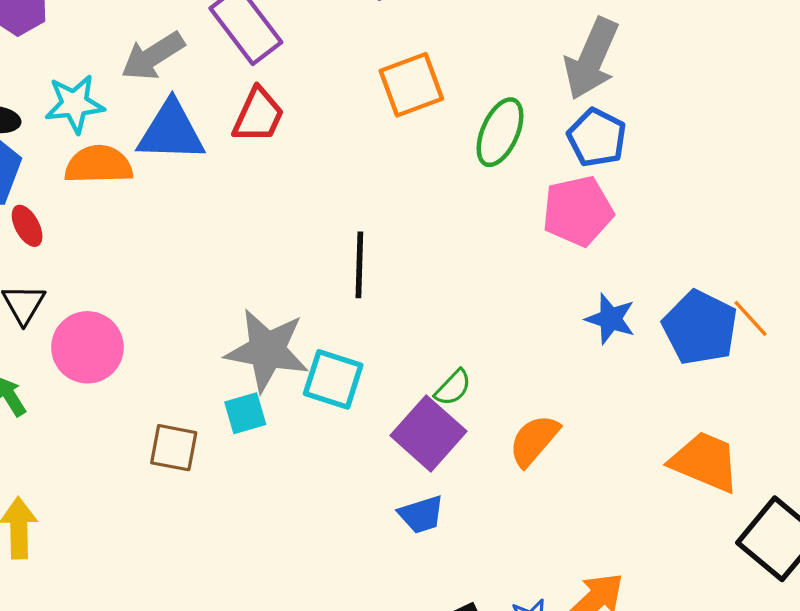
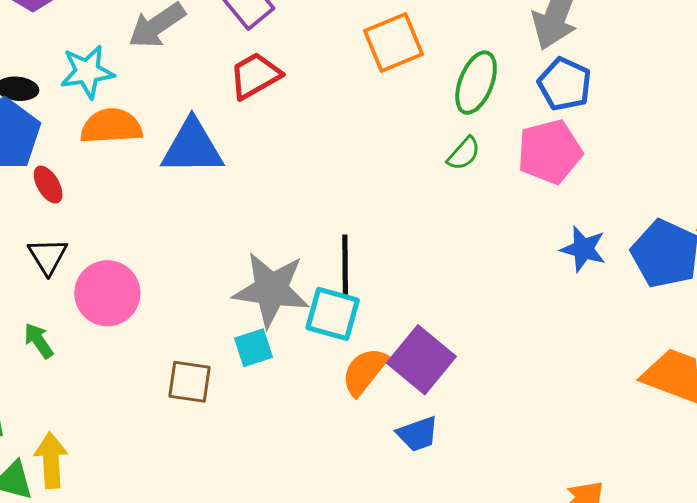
red trapezoid: (258, 115) -> (255, 76), turned -142
blue triangle: (171, 132) -> (192, 147), moved
black line: (359, 265) -> (345, 265), moved
green semicircle: (453, 388) -> (464, 154), moved
orange semicircle: (534, 440) -> (364, 371), moved

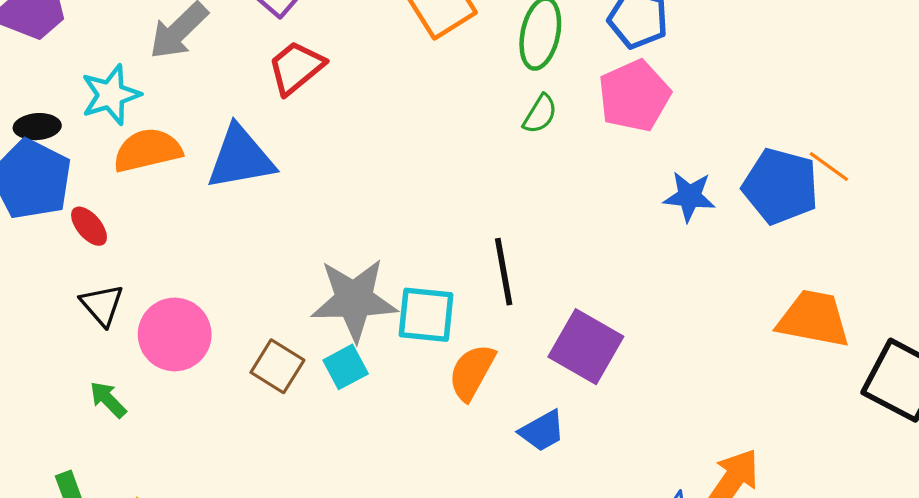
black line: (345, 265) -> (504, 272), moved
purple square: (421, 360) -> (586, 347), moved
brown square: (190, 382) -> (277, 366), moved, turned 33

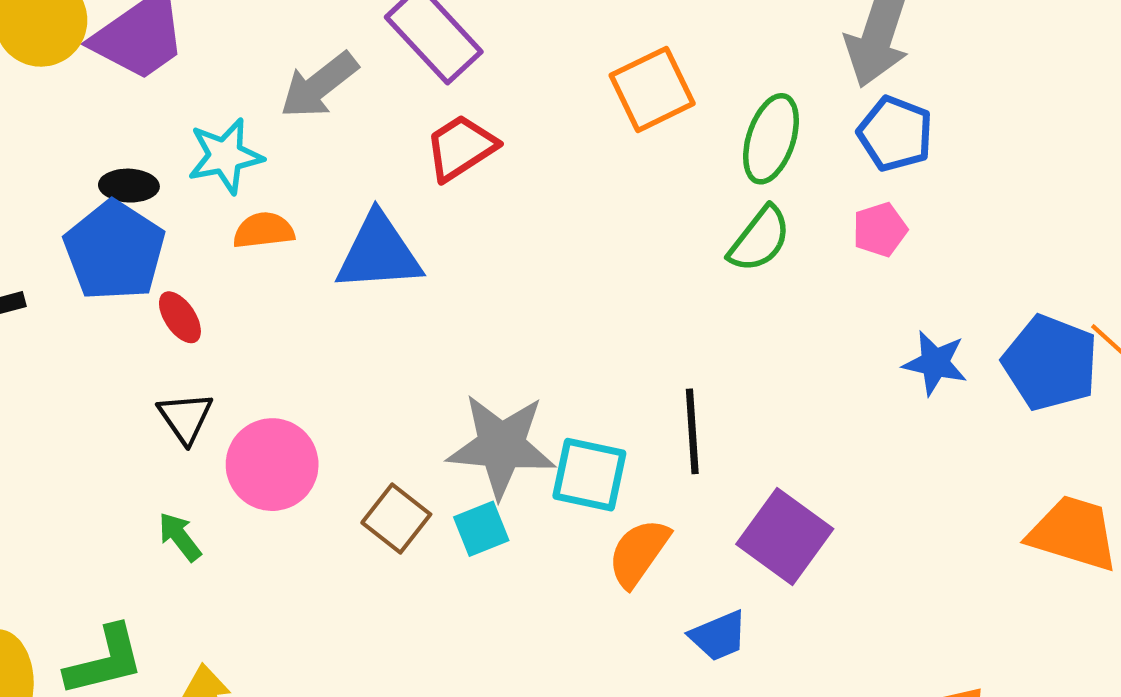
pink pentagon: (634, 96) -> (880, 230), size x0.6
green semicircle: (540, 114) -> (760, 239), size x1.4
orange semicircle: (147, 150) -> (264, 230), size x0.7

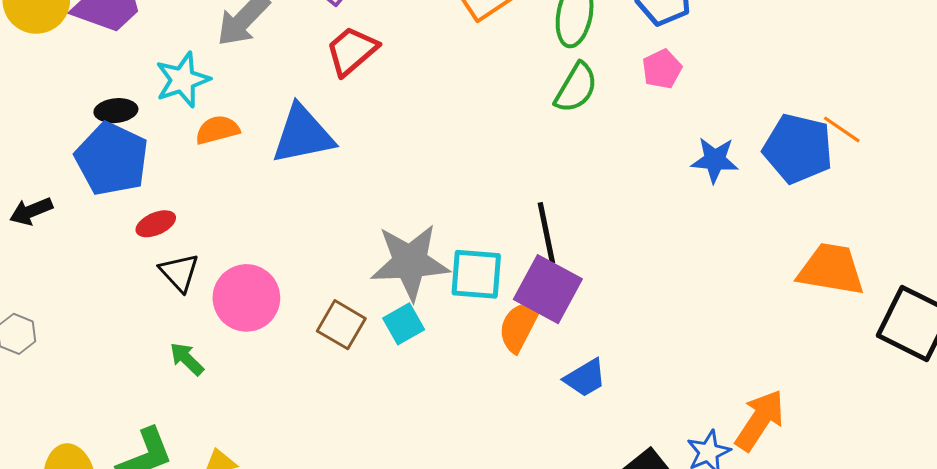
red ellipse: (180, 317) -> (156, 224), moved, turned -72
purple square: (785, 536) -> (548, 289), moved

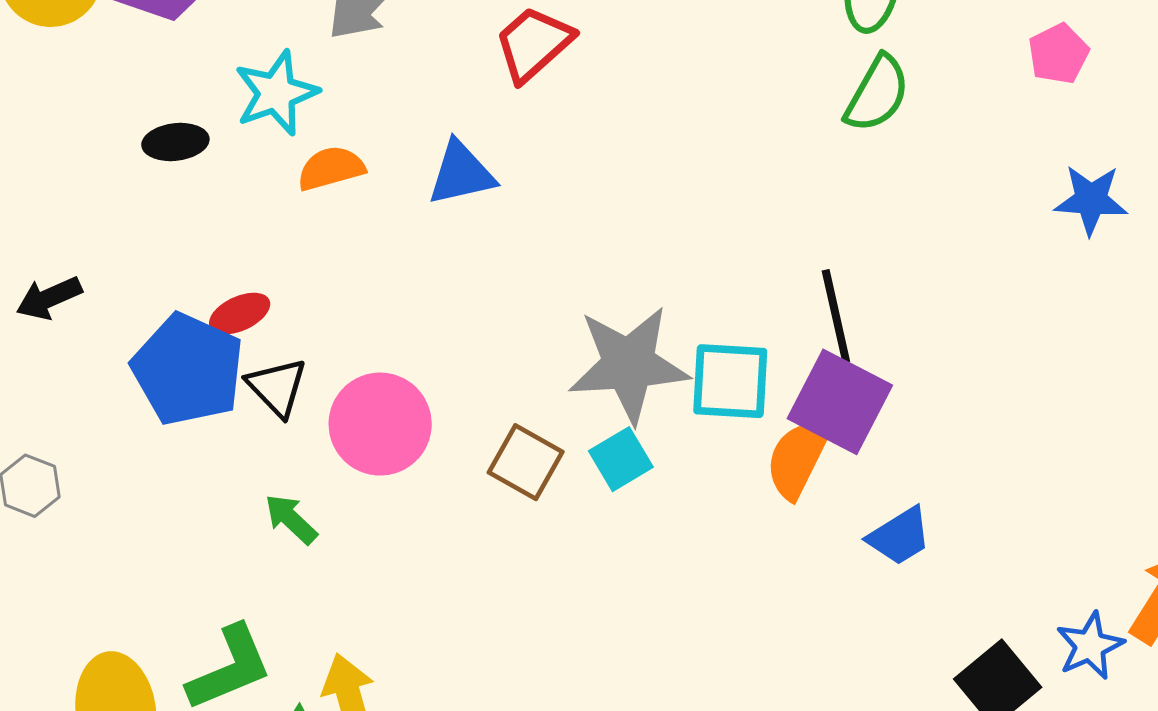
pink pentagon: (662, 69) -> (1059, 54), moved
blue triangle: (303, 135) -> (461, 173), size x0.7
blue pentagon: (112, 159) -> (188, 369), moved

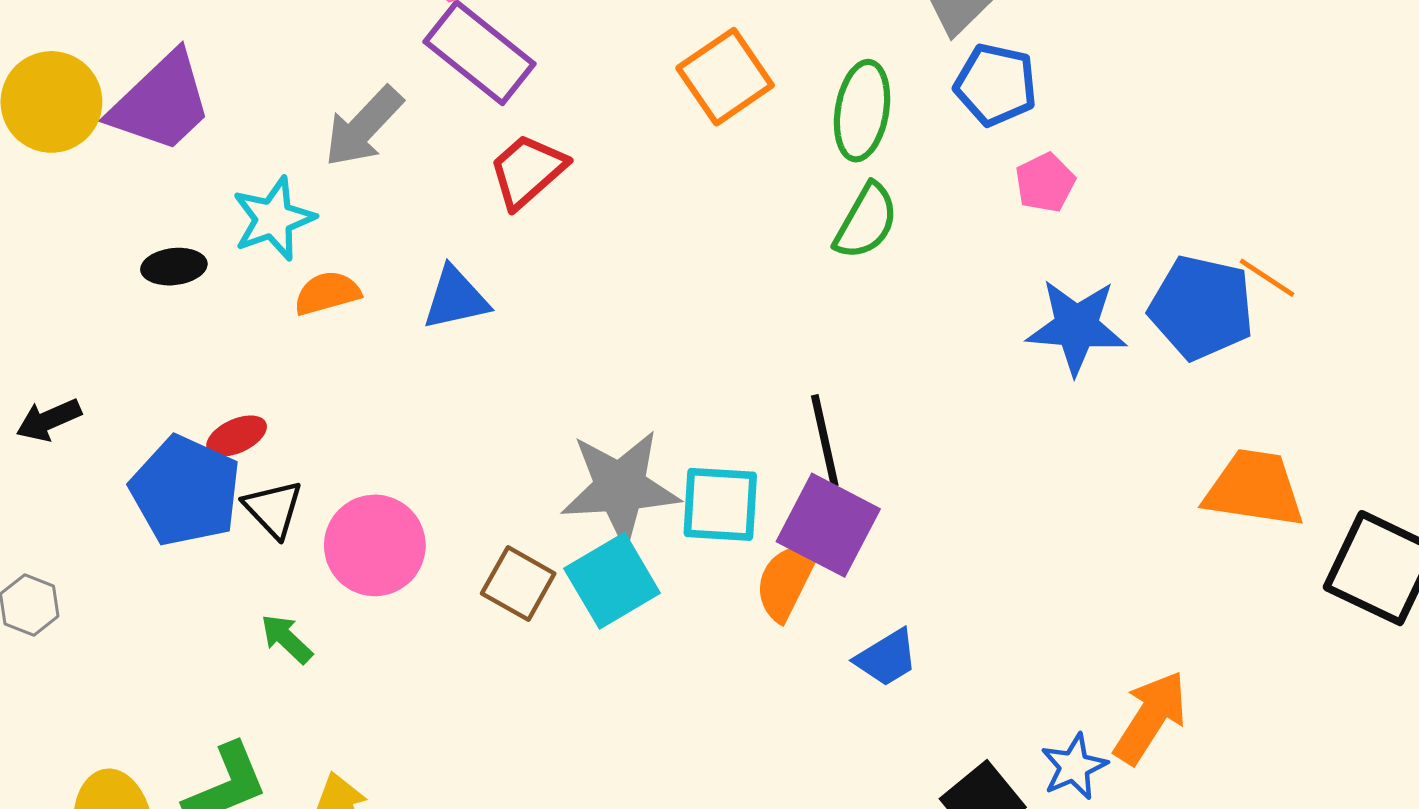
blue star: (1091, 200) -> (1076, 327), size x1.4
cyan square: (621, 459) -> (612, 581), size x1.5

